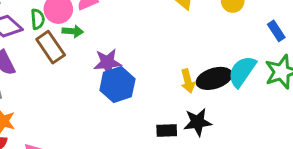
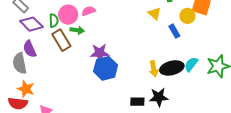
blue rectangle: (276, 31) -> (174, 31), moved
cyan semicircle: (242, 71) -> (191, 64), size x0.7

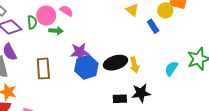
pink semicircle: (89, 11) -> (66, 11), turned 56
brown rectangle: (61, 40) -> (43, 69), moved, turned 30
cyan semicircle: (191, 64) -> (171, 69), moved
black ellipse: (172, 68) -> (115, 63), moved

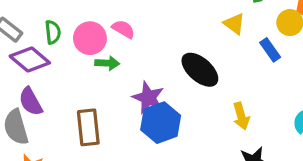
green semicircle: (32, 22) -> (53, 32), moved
purple star: (80, 52) -> (148, 98), turned 30
black ellipse: (115, 63) -> (200, 70), moved, turned 60

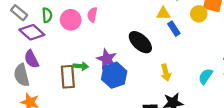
yellow triangle: (234, 24) -> (163, 13), turned -40
pink semicircle: (123, 29) -> (92, 15), turned -112
blue rectangle: (270, 50) -> (174, 29), moved
green arrow: (107, 63) -> (81, 66), moved

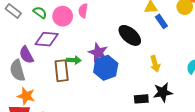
green semicircle: (47, 15) -> (40, 13), turned -48
purple diamond: (32, 32) -> (47, 39), moved, turned -35

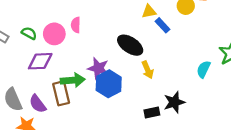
purple semicircle: (26, 55) -> (38, 104), moved
green arrow: (74, 60) -> (73, 80), size x1.5
yellow arrow: (155, 64) -> (148, 70), moved

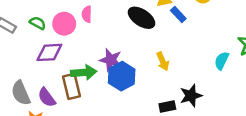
black ellipse: (130, 45) -> (142, 18), moved

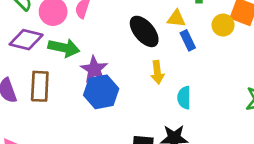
yellow arrow: (163, 61) -> (157, 72), moved
cyan semicircle: (222, 61) -> (184, 98), moved, turned -42
green arrow: (84, 72) -> (64, 48), moved

